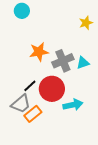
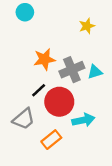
yellow star: (86, 23) -> (87, 26), moved
black line: (30, 86) -> (39, 90), moved
orange rectangle: (33, 114) -> (51, 140), moved

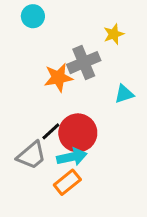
gray cross: (72, 70) -> (84, 63), moved
black line: (39, 90) -> (51, 131), moved
cyan arrow: (83, 120) -> (72, 157), moved

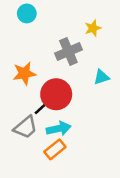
orange star: (58, 78) -> (24, 73), moved
red circle: (78, 133) -> (56, 94), moved

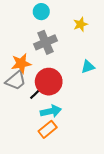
cyan circle: (27, 13) -> (41, 12), moved
gray cross: (68, 51) -> (46, 42), moved
gray trapezoid: (26, 127) -> (16, 81), moved

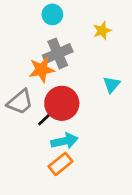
orange star: (21, 64) -> (42, 70), moved
cyan triangle: (88, 67) -> (112, 84), turned -32

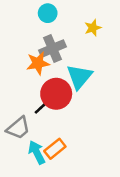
cyan triangle: (112, 84) -> (79, 77), moved, size x1.6
gray trapezoid: (20, 102) -> (18, 128), moved
cyan arrow: (64, 141) -> (37, 152), moved, turned -105

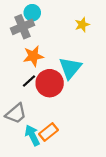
cyan circle: (48, 13) -> (32, 13), moved
gray cross: (53, 49) -> (22, 27), moved
black line: (42, 107) -> (29, 81), moved

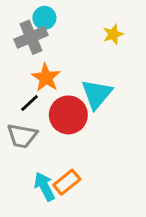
orange star: (33, 56) -> (46, 78), turned -30
black line: (29, 81) -> (30, 103), moved
gray trapezoid: (16, 114) -> (22, 136), moved, turned 50

